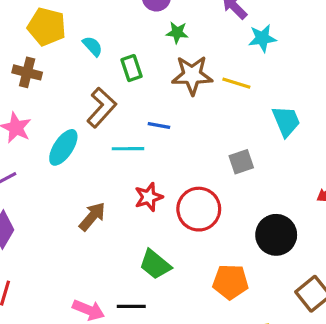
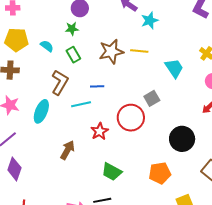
green star: (177, 32) -> (72, 29), moved
red circle: (199, 209) -> (131, 118), moved

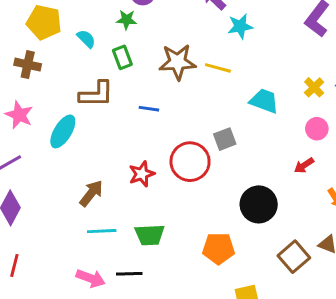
cyan trapezoid: (174, 68) -> (264, 101), turned -45
brown L-shape: (60, 82) -> (96, 94), turned 50
cyan line: (81, 104) -> (102, 231), moved
green trapezoid: (112, 172) -> (150, 235), turned -40

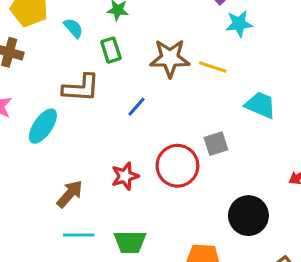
blue line: (149, 109) -> (136, 107), turned -60

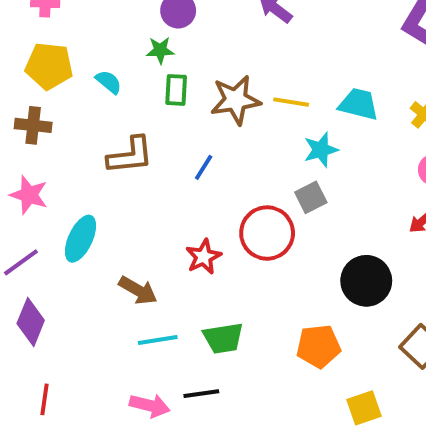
cyan star: (239, 24) -> (321, 150), moved
green rectangle: (111, 50) -> (176, 90), moved, turned 30
cyan trapezoid: (260, 105) -> (359, 104), moved
cyan ellipse: (43, 126) -> (80, 239), moved
brown arrow: (70, 194) -> (138, 290), turned 88

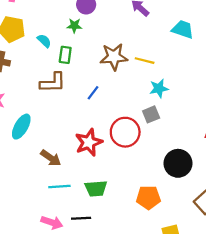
green rectangle: (176, 90) -> (65, 55), moved
cyan trapezoid: (359, 104) -> (183, 29), moved
red star: (204, 257) -> (89, 142), size x1.4

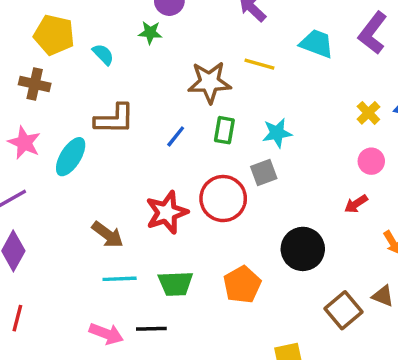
green rectangle: (65, 55) -> (224, 130), moved
yellow line: (145, 61) -> (259, 64), moved
cyan ellipse: (21, 127) -> (71, 157), moved
orange pentagon: (148, 197) -> (242, 285), moved, turned -30

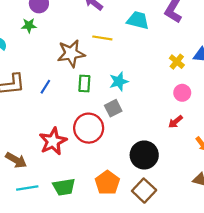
blue line: (176, 136) -> (45, 87), moved
brown square: (344, 310) -> (144, 191), moved

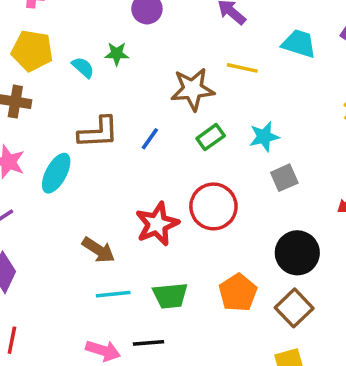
green star: (29, 25) -> (117, 54), moved
green rectangle: (84, 84) -> (211, 137), turned 48
gray square: (113, 108) -> (284, 178), moved

